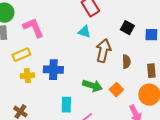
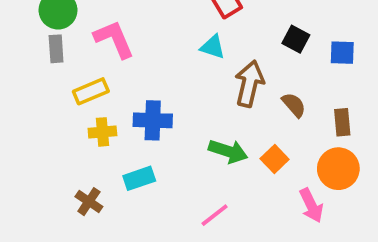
brown semicircle: (126, 62) -> (294, 105), turned -40
cyan rectangle: (66, 105) -> (139, 178), moved, turned 70

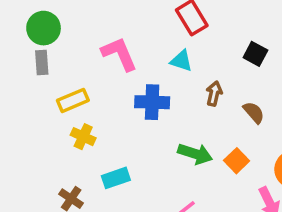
pink L-shape: (114, 39) -> (119, 54), moved
brown arrow: (249, 84) -> (214, 94), size x0.6
blue cross: (153, 120) -> (152, 102), moved
yellow cross: (102, 132) -> (83, 137), turned 30

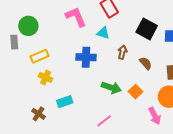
green circle: (44, 28) -> (28, 26), moved
pink L-shape: (119, 54) -> (76, 17), moved
black square: (255, 54) -> (147, 29), size x1.5
gray rectangle: (42, 63) -> (14, 42), moved

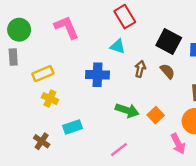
pink L-shape: (76, 17) -> (67, 27), moved
green circle: (28, 26) -> (19, 30), moved
brown semicircle: (146, 63) -> (167, 71), moved

